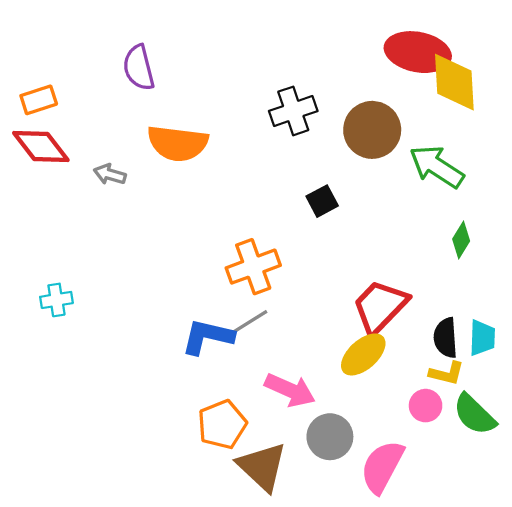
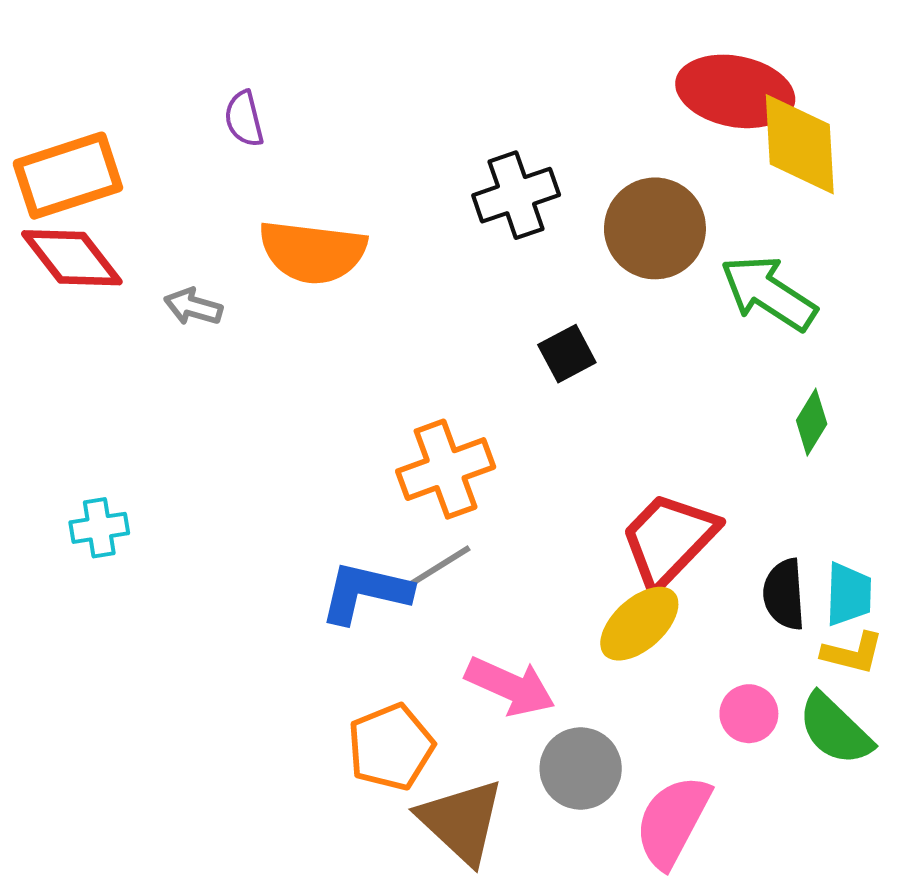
purple semicircle: (139, 68) -> (244, 119), size x0.7
orange rectangle: (39, 100) -> (68, 176), size x1.6
yellow L-shape: (447, 373) -> (853, 653), moved

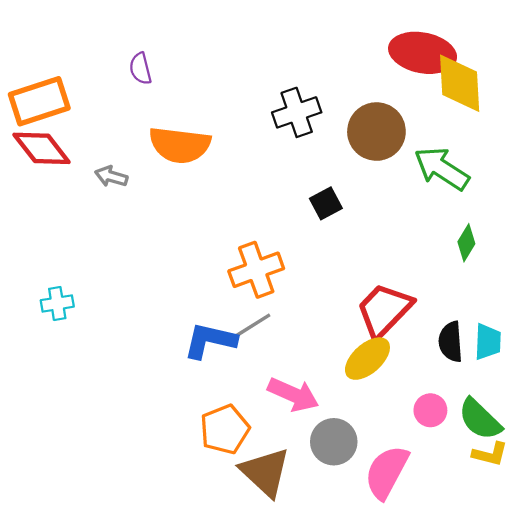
yellow L-shape: (853, 653) -> (490, 454), moved

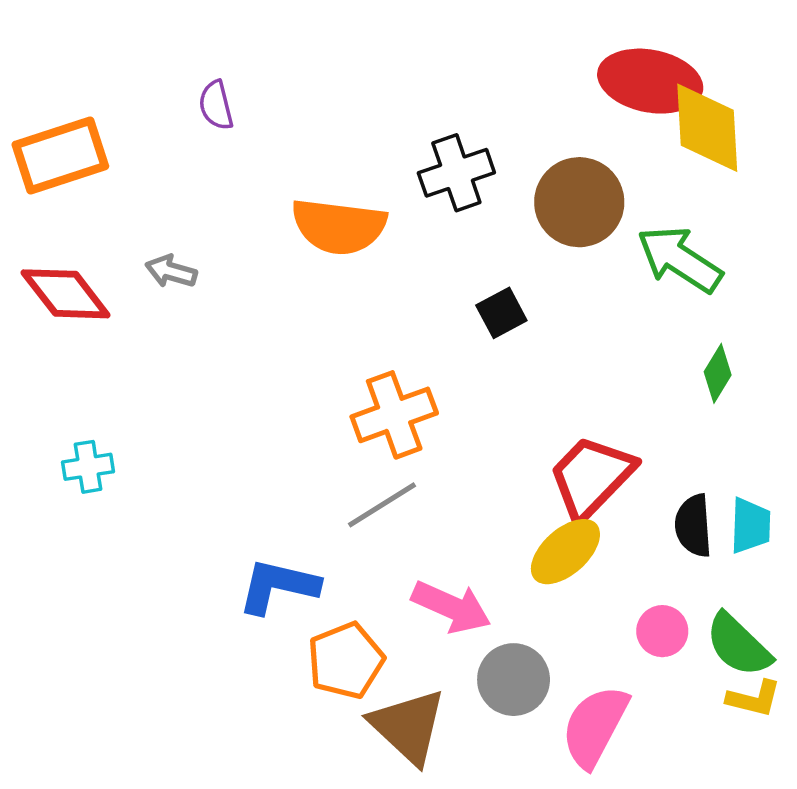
orange semicircle: (180, 145) -> (339, 226), moved
red diamond: (42, 148) -> (66, 294), moved
blue L-shape: (210, 341) -> (278, 586), moved

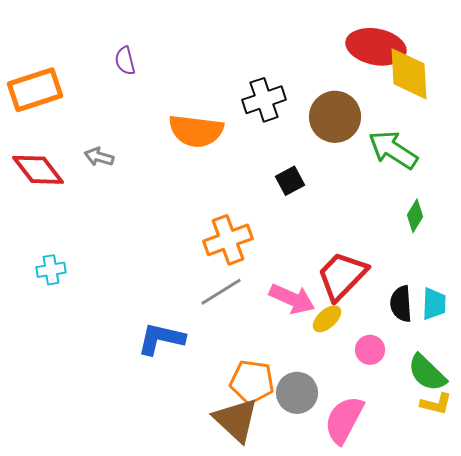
yellow ellipse: (565, 552) -> (327, 319), size x0.7
pink arrow: (451, 607) -> (292, 299), moved
pink circle: (662, 631) -> (370, 350), moved
orange pentagon: (346, 661) -> (252, 382), moved, turned 30

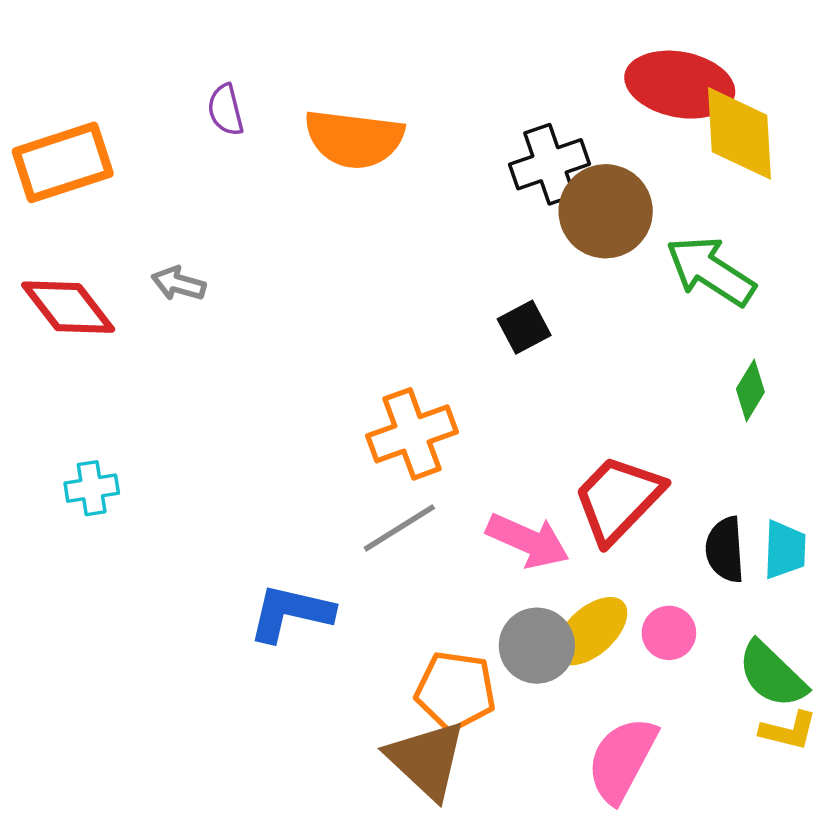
black cross: (264, 100) -> (550, 164), moved
orange semicircle: (196, 131) -> (354, 139), moved
yellow ellipse: (327, 319) -> (591, 631), moved, size x1.4
gray circle: (297, 393) -> (537, 646), moved

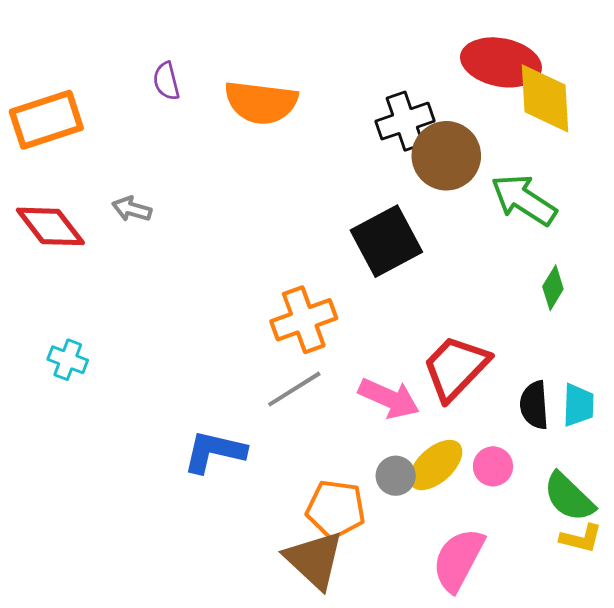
black square: (524, 327) -> (386, 241), size x1.8
cyan cross: (92, 488) -> (68, 360), turned 30
gray circle: (537, 646) -> (396, 476), size x0.7

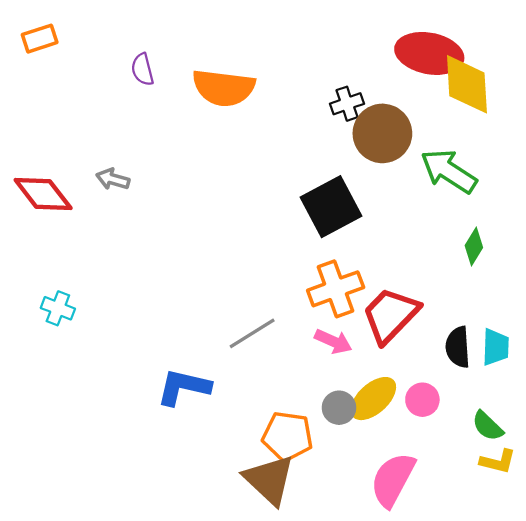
orange rectangle: (46, 120) -> (40, 39), moved, size x0.6
black cross: (405, 121) -> (347, 104), size x0.7
orange cross: (304, 320) -> (336, 289), moved
pink arrow: (389, 398) -> (333, 341), size x0.7
green semicircle: (569, 497) -> (488, 426), size x0.7

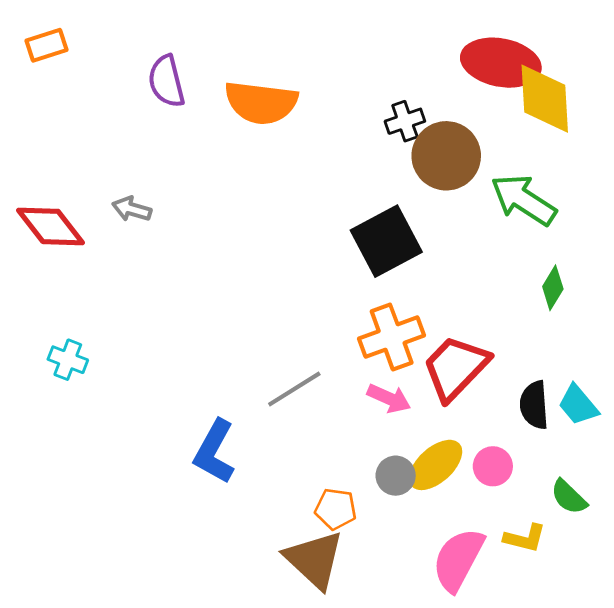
purple semicircle: (142, 69) -> (166, 81), size x1.4
cyan trapezoid: (496, 347) -> (578, 405), turned 138
blue L-shape: (184, 387) -> (214, 452), turned -74
orange pentagon: (288, 436) -> (336, 509), size x0.7
yellow L-shape: (498, 461) -> (525, 538), moved

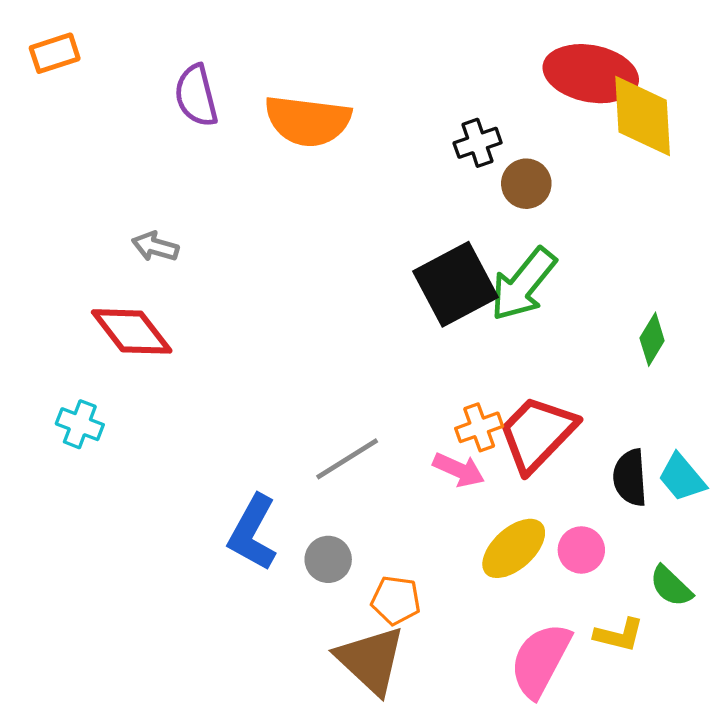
brown circle: (446, 156) -> (526, 184), size x0.6
green arrow: (523, 200) -> (523, 284), moved, turned -84
red diamond: (51, 226) -> (132, 331), moved
orange cross: (392, 337) -> (479, 427), moved, size x0.6
gray circle: (396, 476) -> (328, 559), moved

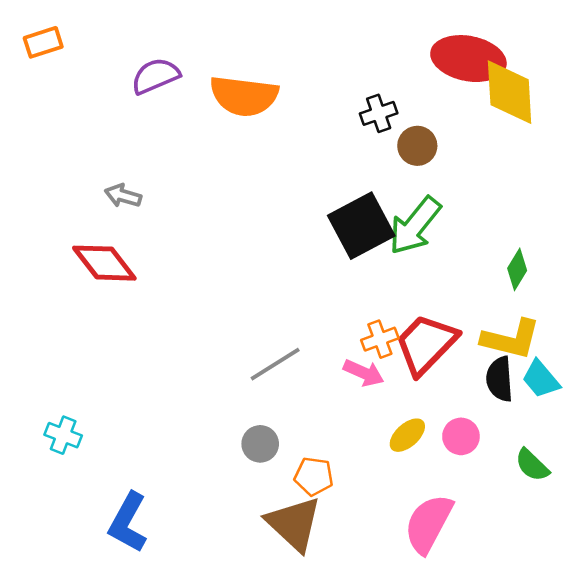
purple semicircle: (196, 96) -> (155, 76), turned 81
cyan cross: (80, 424) -> (63, 435), moved
blue L-shape: (253, 533) -> (128, 522), moved
yellow ellipse: (514, 548) -> (407, 435), size x0.7
yellow L-shape: (619, 635) -> (511, 339), moved, size x1.5

